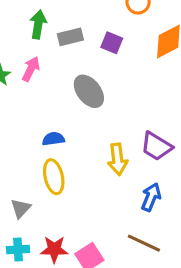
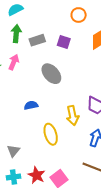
yellow ellipse: (54, 177) -> (51, 134), moved
red star: (54, 249) -> (36, 175), turned 30

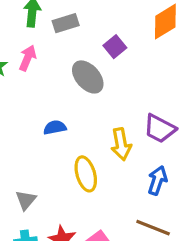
purple square: (64, 42) -> (115, 47), moved, turned 32

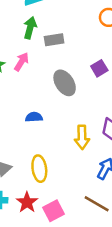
purple square: (115, 47) -> (99, 68), moved
yellow ellipse: (86, 174) -> (39, 169), moved

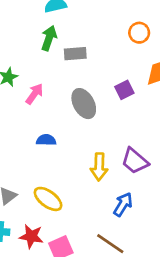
pink arrow: (21, 62) -> (34, 94), moved
yellow ellipse: (39, 169) -> (48, 199), turned -50
red star: (27, 202) -> (31, 236), turned -30

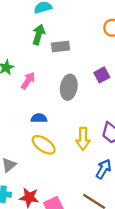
gray ellipse: (84, 104) -> (69, 87), turned 40
yellow ellipse: (48, 199) -> (44, 145), moved

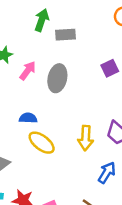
gray ellipse: (69, 87) -> (57, 78), moved
blue semicircle: (39, 118) -> (28, 118), moved

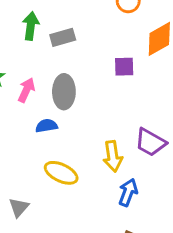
purple square: (110, 68) -> (124, 67), turned 36
blue semicircle: (28, 118) -> (46, 126), moved
blue arrow: (107, 173) -> (128, 192), moved

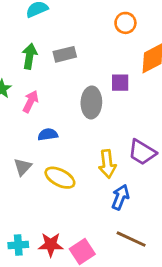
green arrow: (31, 26) -> (30, 56), moved
gray ellipse: (64, 92) -> (91, 102), moved
gray triangle: (19, 207) -> (23, 167), moved

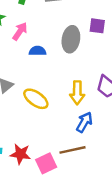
blue semicircle: (48, 134) -> (37, 51), moved
brown line: (131, 239) -> (72, 150), moved, turned -45

